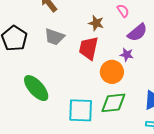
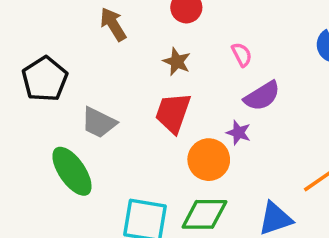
brown star: (96, 23) -> (177, 62), moved
gray trapezoid: (54, 37) -> (99, 123), moved

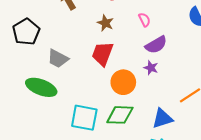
purple star: (238, 133) -> (151, 68), moved
green ellipse: (72, 171) -> (41, 87), turned -36

